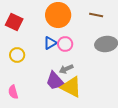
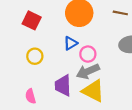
pink circle: (65, 44) -> (88, 54), moved
gray arrow: (66, 69) -> (88, 71), size x1.5
purple trapezoid: (55, 81) -> (63, 85), moved, turned 40

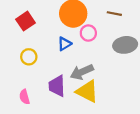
red square: (32, 20) -> (26, 21), turned 30
pink circle: (88, 54) -> (88, 33), moved

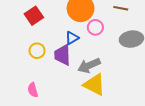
purple trapezoid: (57, 86) -> (62, 55), moved

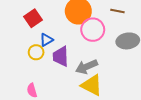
pink circle: (95, 27) -> (93, 30), size x1.5
blue triangle: (72, 38) -> (46, 40), moved

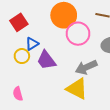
purple trapezoid: (61, 56) -> (46, 60), turned -35
gray arrow: (87, 67) -> (86, 67), moved

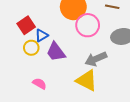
red square: (19, 22) -> (26, 25), moved
pink semicircle: (18, 94) -> (39, 84), moved, turned 136

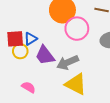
red square: (26, 25) -> (15, 39), moved, turned 30
gray arrow: (96, 59) -> (68, 63), moved

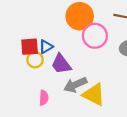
gray arrow: (68, 63) -> (75, 85), moved
pink semicircle: (28, 87) -> (44, 98), turned 64

